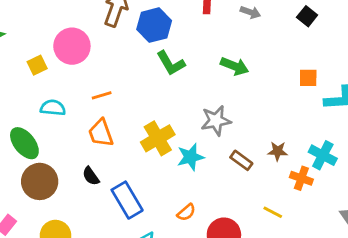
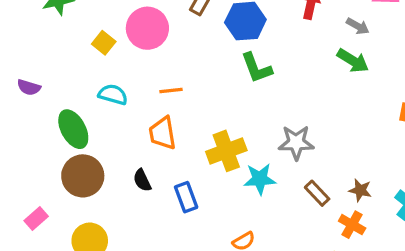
yellow square: (37, 65) -> (104, 43), turned -36
green arrow: (235, 66) -> (353, 61), moved
orange cross: (301, 178) -> (352, 225), moved
blue rectangle: (127, 200) -> (186, 197), moved, size x0.7

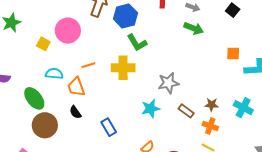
orange trapezoid: (163, 133) -> (76, 87), moved
yellow cross: (226, 151) -> (123, 68), moved, turned 30
black semicircle: (142, 180) -> (75, 112), moved

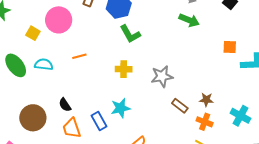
yellow cross: (123, 68) -> (124, 69), moved, size x0.7
orange trapezoid: (76, 87) -> (72, 128), moved
green ellipse: (34, 98) -> (16, 65), moved
cyan cross: (243, 108) -> (240, 116), moved
cyan star: (151, 109) -> (121, 108), moved

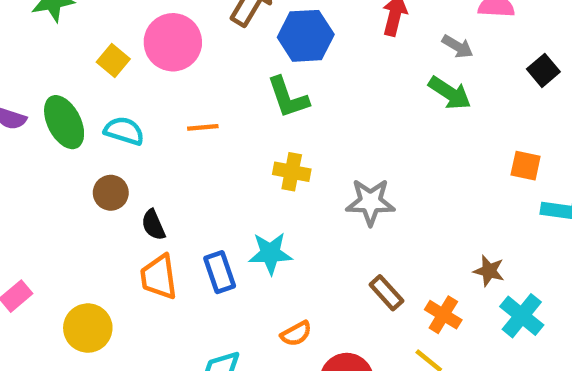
green L-shape: (130, 34) -> (288, 97), moved
brown star: (206, 100) -> (489, 271), moved
brown rectangle: (180, 106) -> (386, 293), moved
brown circle: (33, 118) -> (111, 193), moved, size x0.6

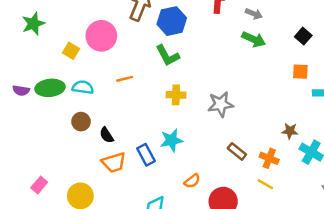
black square: (543, 70) -> (303, 36), moved
green ellipse: (64, 122) -> (50, 88), turned -60
orange trapezoid: (159, 277) -> (114, 162), turned -90

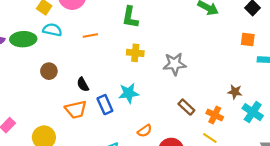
green L-shape: (168, 55) -> (130, 17), turned 35
cyan semicircle: (83, 87) -> (52, 30), moved
black semicircle: (107, 135) -> (83, 84), moved

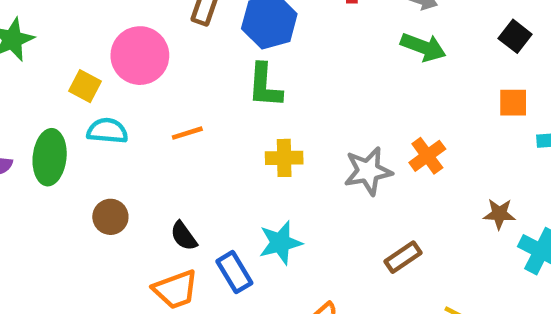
green ellipse: (23, 39) -> (50, 157), turned -75
brown rectangle: (186, 107) -> (403, 257), turned -70
orange cross: (215, 115) -> (427, 156), moved, turned 35

